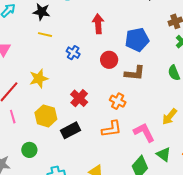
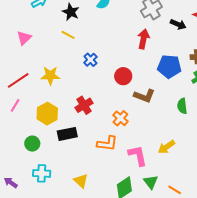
red arrow: (98, 24) -> (143, 39), moved
blue pentagon: (137, 40) -> (169, 66), moved
pink line: (13, 117) -> (15, 105), turned 32
green circle: (29, 150) -> (32, 144), moved

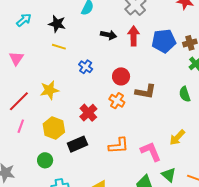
black arrow: (178, 24) -> (108, 35), moved
blue pentagon: (169, 66) -> (164, 41), moved
orange cross: (120, 118) -> (117, 101), moved

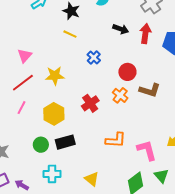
pink triangle: (16, 58) -> (25, 56), moved
black rectangle: (77, 144) -> (65, 142), moved

